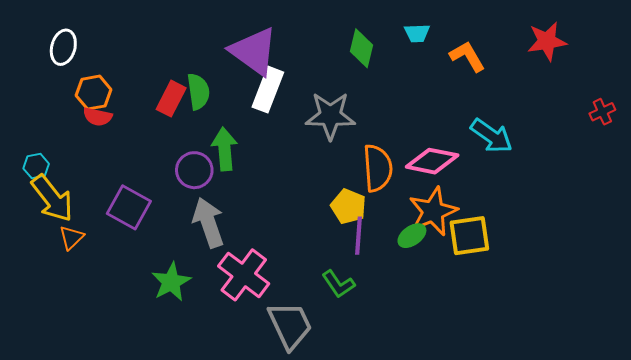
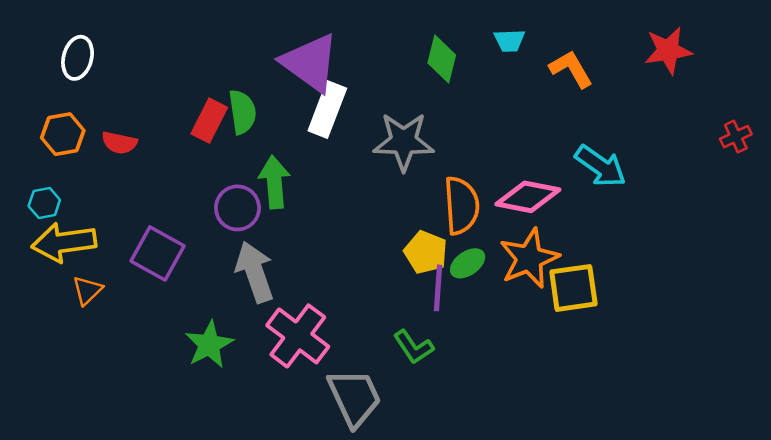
orange hexagon: (94, 93) -> (63, 134), moved
yellow arrow: (52, 198) -> (64, 242), turned 120
green ellipse: (412, 236) -> (468, 263), moved

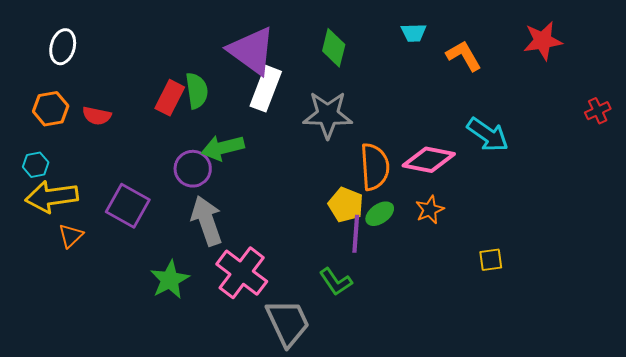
green diamond: (442, 59) -> (334, 48), moved
green arrow: (274, 182) -> (223, 148), turned -99
orange star: (529, 258) -> (430, 210), size x0.6
yellow square: (573, 288) -> (491, 260), moved, size x0.6

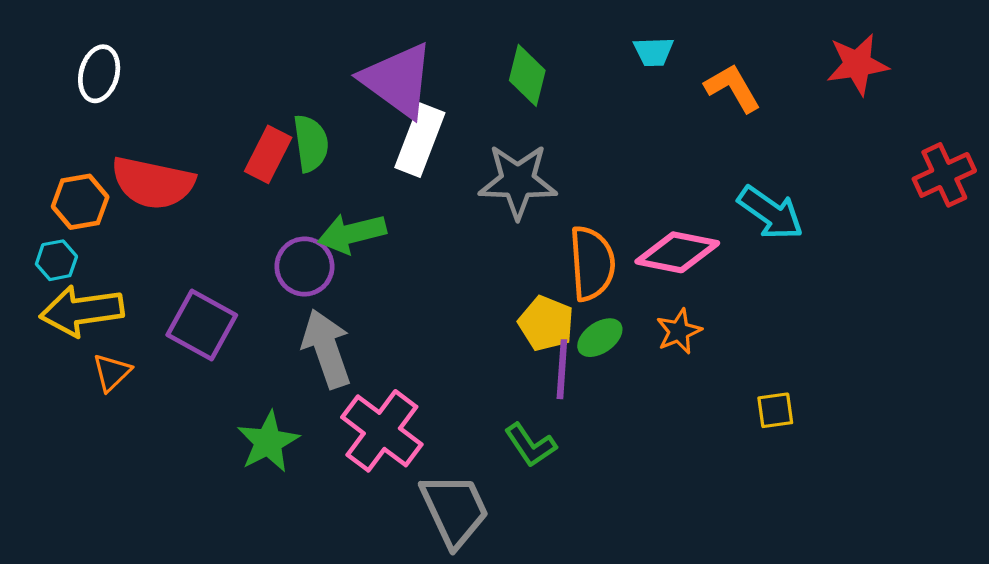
orange hexagon: (51, 109) -> (80, 202), moved
red cross: (598, 111) -> (944, 175), size x1.5
red semicircle: (97, 116) -> (153, 183), size x1.8

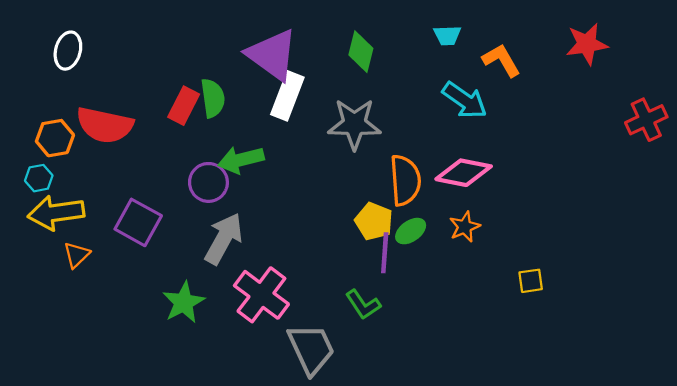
cyan arrow: (771, 213) -> (465, 100), moved
gray arrow: (327, 349) -> (224, 239), turned 48

